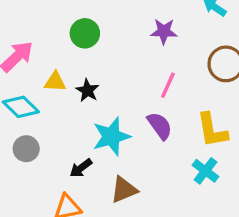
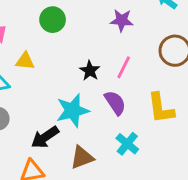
black star: (87, 90) -> (90, 71), moved
black arrow: (81, 168) -> (45, 137), size x1.4
cyan cross: (205, 171) -> (127, 144), moved

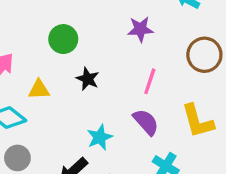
black star: (90, 71) -> (88, 79), moved
cyan star: (73, 111) -> (100, 137), size x0.7

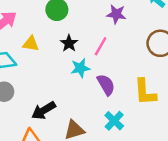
pink line: (150, 81) -> (101, 46), moved
cyan star: (100, 137) -> (80, 68), moved

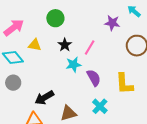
purple star: (116, 14) -> (112, 23), moved

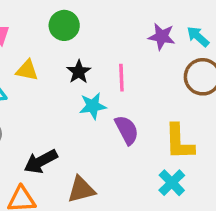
cyan arrow: (134, 11) -> (198, 37), moved
pink line: (90, 47) -> (121, 78), turned -35
cyan cross: (100, 106) -> (172, 183), moved

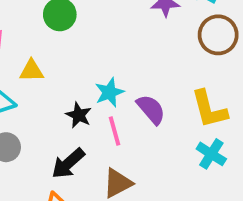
black star: (79, 72) -> (79, 115), moved
pink line: (121, 78) -> (115, 131), moved

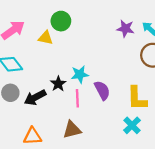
yellow triangle: (32, 71) -> (46, 38), moved
black arrow: (68, 163) -> (35, 98), moved

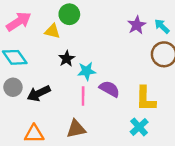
purple star: (125, 29) -> (137, 25), turned 30
black star: (58, 84) -> (67, 59), moved
purple semicircle: (102, 90) -> (109, 89), turned -36

